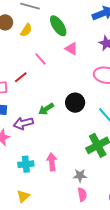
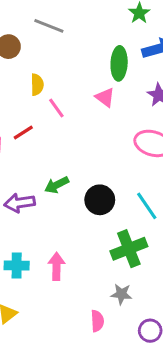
green ellipse: (58, 26) -> (119, 63), moved, turned 30
yellow semicircle: (26, 30) -> (37, 85), moved, turned -40
black circle: (75, 103) -> (100, 200), moved
gray star: (80, 176) -> (121, 294), moved

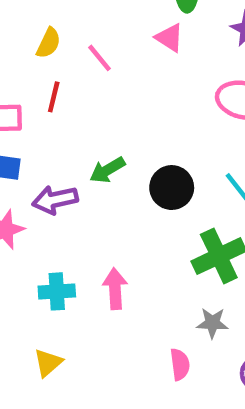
yellow semicircle: (37, 85) -> (49, 43), moved, turned 30
red line: (23, 133) -> (54, 97), turned -40

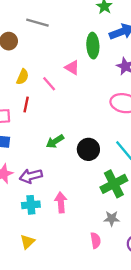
pink triangle: (169, 38) -> (72, 68), moved
purple arrow: (55, 200) -> (31, 176), moved

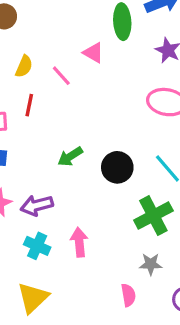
cyan cross: (31, 205) -> (37, 246), turned 30
yellow triangle: (27, 242) -> (33, 298), size x1.5

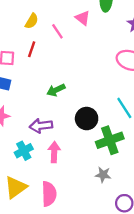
black circle: (117, 167) -> (87, 119), moved
purple arrow: (37, 205) -> (41, 126), moved
cyan cross: (37, 246) -> (24, 151), turned 30
pink semicircle: (128, 295) -> (49, 194), moved, size x1.5

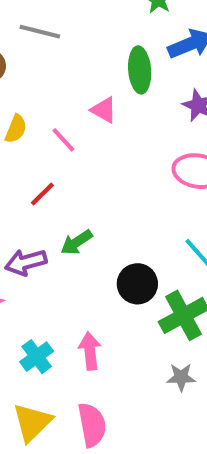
red line: (32, 49) -> (42, 194), moved, turned 35
purple arrow: (41, 126) -> (26, 262), moved

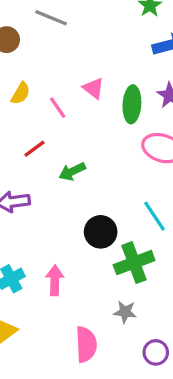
green ellipse: (140, 70) -> (132, 104), moved
green arrow: (77, 242) -> (72, 171), moved
pink semicircle: (92, 425) -> (86, 344), moved

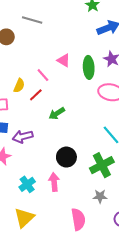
yellow semicircle: (21, 93) -> (19, 86), moved
red line: (34, 149) -> (36, 95), moved
black circle: (101, 232) -> (66, 157), moved

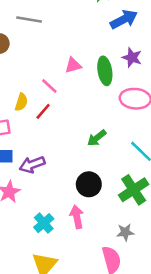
pink triangle: (64, 60) -> (73, 65), turned -40
green arrow: (57, 113) -> (97, 138), moved
gray star: (100, 196) -> (125, 232), moved

